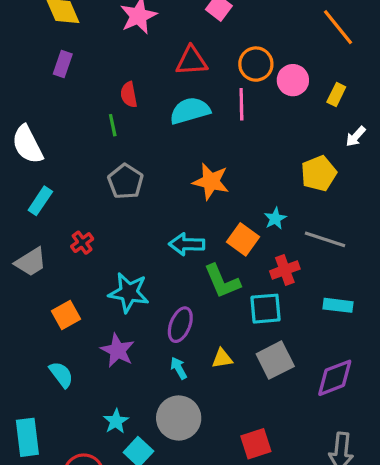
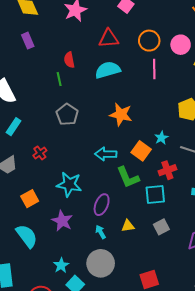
purple rectangle: (63, 64) -> (28, 41), turned -42
pink circle: (293, 80) -> (181, 45), moved
pink line: (241, 104) -> (154, 69), moved
gray square: (275, 360) -> (161, 227), size x0.7
cyan semicircle: (61, 375) -> (27, 236), size x1.4

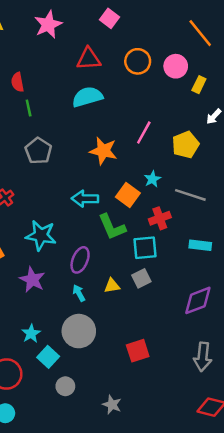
red semicircle: (69, 60) -> (18, 82), moved
pink line: (154, 69) -> (144, 132), moved, turned 30
gray square: (161, 227) -> (141, 278), moved

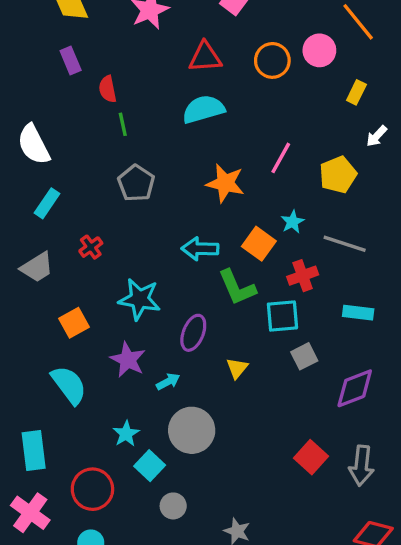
pink circle: (176, 66) -> (319, 50), moved
gray square: (141, 278) -> (304, 356), moved
yellow triangle: (112, 286) -> (237, 368), turned -42
cyan arrow: (79, 293) -> (168, 382), moved, turned 91
red square: (138, 351) -> (311, 457), moved, turned -30

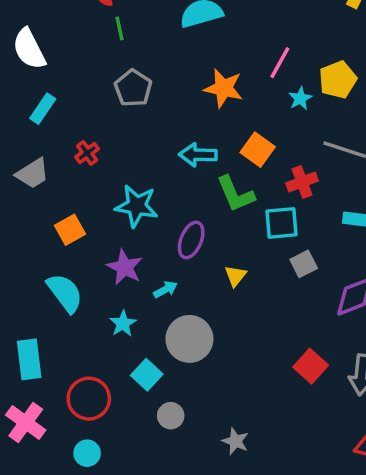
cyan star: (293, 222) -> (300, 98), moved
cyan star: (126, 434) -> (123, 324), moved

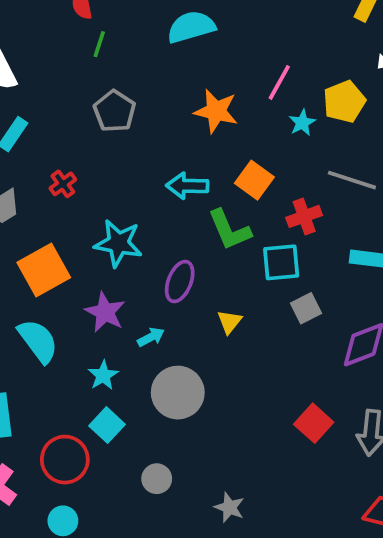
green line: (120, 28) -> (99, 44), turned 30
orange square: (70, 230) -> (44, 270), size x1.5
cyan square: (147, 375) -> (107, 425), moved

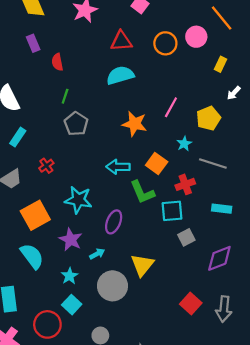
green line: (99, 44) -> (65, 96), moved
cyan star: (302, 123) -> (184, 144), moved
yellow triangle: (229, 322) -> (142, 265), moved, size x1.6

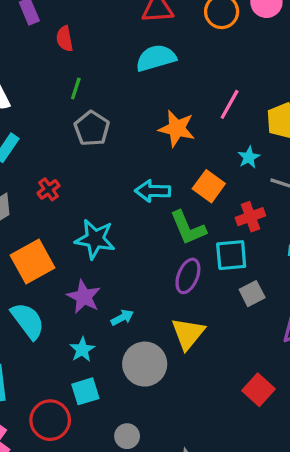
purple ellipse: (114, 222) -> (188, 276), moved
cyan square: (72, 305) -> (85, 391), turned 30

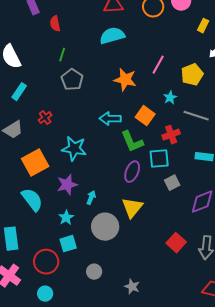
purple star: (84, 297) -> (67, 185), turned 30
cyan arrow: (122, 318) -> (91, 198), turned -40

